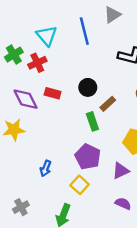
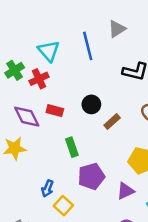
green rectangle: (92, 121) -> (72, 147), moved
purple pentagon: (88, 157) -> (91, 176), turned 30
yellow square: (80, 185) -> (63, 206), moved

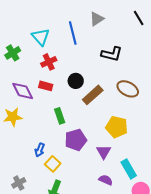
red cross: (39, 79) -> (49, 62), moved
brown rectangle: (112, 121) -> (93, 95), size x1.5
purple triangle: (125, 191) -> (104, 152), turned -35

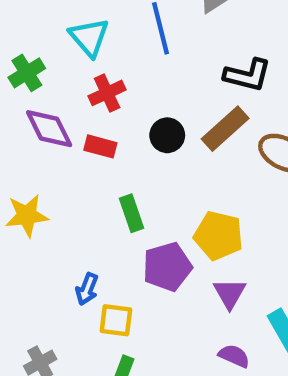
purple diamond: (23, 91) -> (49, 129), moved
brown rectangle: (93, 95) -> (225, 129), moved
yellow pentagon: (117, 127) -> (218, 236), moved
yellow square: (53, 164) -> (116, 320), turned -35

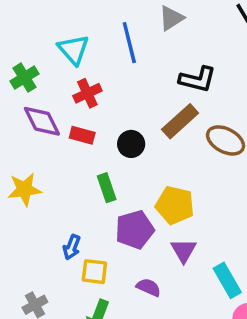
black circle: (167, 135) -> (131, 144), moved
purple semicircle: (234, 356) -> (149, 287), moved

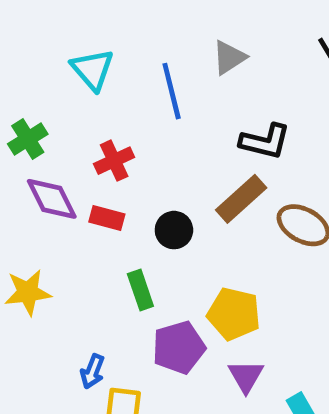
cyan triangle: (73, 50) -> (92, 70), moved

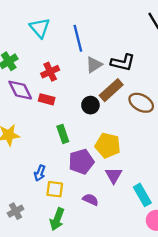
gray triangle: (229, 58) -> (94, 65), moved
black circle: (174, 230) -> (90, 105), moved

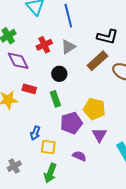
gray triangle: (94, 65) -> (68, 47), moved
red rectangle: (47, 99) -> (29, 89), moved
black circle: (90, 105) -> (59, 74), moved

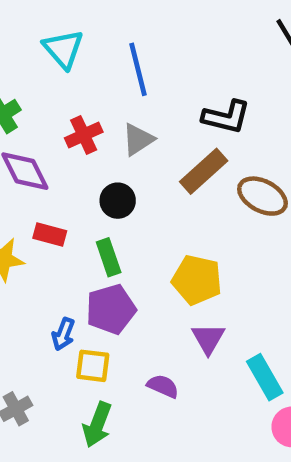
purple pentagon: (71, 123) -> (111, 309), moved

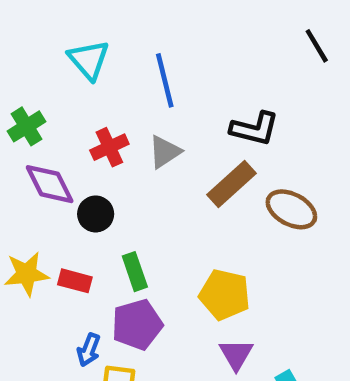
black circle: (118, 201) -> (96, 214), moved
red rectangle: (50, 235) -> (75, 281), moved

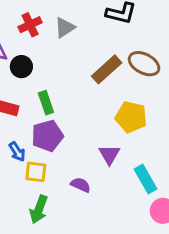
brown rectangle: (232, 184) -> (107, 69), moved
yellow pentagon: (225, 295) -> (131, 117), moved
blue arrow: (89, 350) -> (17, 152), turned -54

